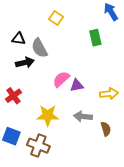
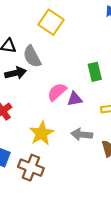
yellow square: (56, 18) -> (51, 22), size x1.5
green rectangle: (95, 38) -> (95, 72), moved
yellow star: (48, 115) -> (42, 133), turned -30

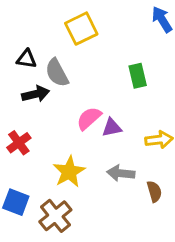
yellow square: (51, 22) -> (81, 29), turned 30
green rectangle: (95, 72) -> (138, 76), moved
brown cross: (31, 168) -> (55, 216), turned 30

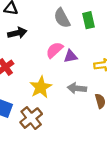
gray semicircle: (57, 73) -> (62, 18), moved

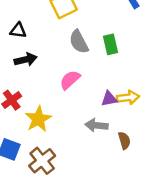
purple triangle: (70, 56) -> (109, 99), moved
yellow star: (41, 87) -> (38, 119), moved

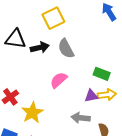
black triangle: (18, 30) -> (16, 39), size x1.5
green rectangle: (110, 44) -> (102, 74), moved, turned -56
black arrow: (26, 60) -> (40, 48), moved

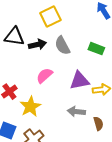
green rectangle: (102, 74) -> (96, 49), moved
pink semicircle: (59, 80) -> (44, 76), moved
purple triangle: (91, 96) -> (79, 81), moved, size x1.5

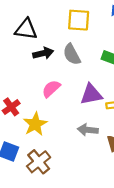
yellow square: (50, 17) -> (79, 20), moved, turned 30
black triangle: (14, 37) -> (26, 29), moved

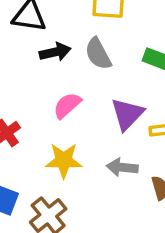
purple triangle: (91, 94) -> (127, 114), turned -35
yellow star: (35, 124) -> (64, 160), moved, turned 30

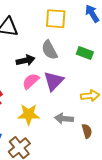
black arrow: (55, 52) -> (26, 60), moved
purple triangle: (127, 114) -> (54, 81), moved

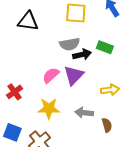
gray semicircle: (49, 50) -> (70, 44), turned -72
black arrow: (26, 60) -> (82, 55), moved

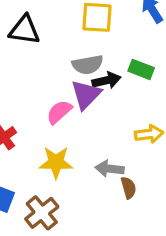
purple triangle: (74, 75) -> (86, 95), moved
brown semicircle: (107, 125) -> (129, 188), moved

